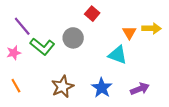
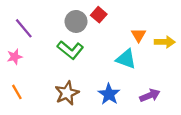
yellow arrow: (152, 28) -> (165, 42), moved
gray circle: (73, 38) -> (76, 21), moved
green L-shape: (42, 46) -> (70, 50), moved

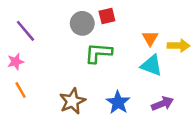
red square: (99, 15) -> (107, 16), turned 35
green L-shape: (70, 50) -> (98, 53), moved, turned 145
cyan triangle: (126, 59) -> (151, 65), moved
orange line: (17, 92) -> (21, 90), moved

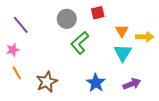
red square: (107, 16) -> (98, 13), moved
green L-shape: (98, 53) -> (80, 43), turned -45
cyan triangle: (151, 65) -> (123, 53), turned 42
brown star: (72, 101) -> (47, 82), moved

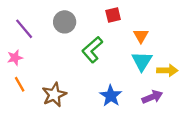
gray circle: (67, 19) -> (65, 22), moved
yellow arrow: (145, 37) -> (167, 70), moved

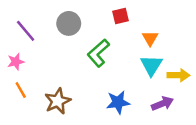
blue star: (111, 96) -> (118, 102), turned 30

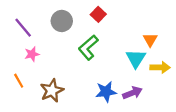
red square: (121, 16) -> (98, 14), moved, turned -32
orange triangle: (150, 38) -> (150, 40), moved
pink star: (16, 62) -> (32, 54), moved
purple arrow: (162, 104) -> (132, 93), moved

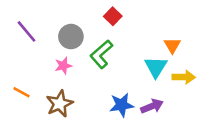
gray circle: (62, 21) -> (71, 37), moved
pink star: (32, 54) -> (63, 66), moved
orange line: (19, 81) -> (21, 92), turned -32

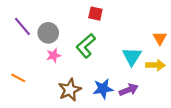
red square: (113, 16) -> (95, 14), turned -32
gray circle: (71, 37) -> (48, 33), moved
orange triangle: (172, 45) -> (160, 38), moved
brown star: (60, 104) -> (70, 90), moved

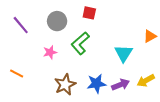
gray circle: (48, 33) -> (57, 21), moved
orange triangle: (160, 38) -> (150, 36), turned 32
yellow arrow: (156, 65) -> (146, 81), moved, turned 150

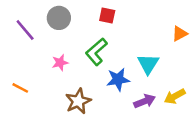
gray circle: (57, 21) -> (59, 18), moved
orange triangle: (150, 36) -> (180, 34), moved
blue star: (96, 84) -> (118, 79), moved

